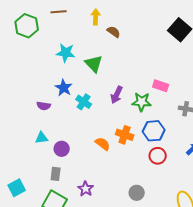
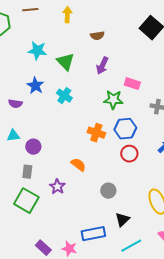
brown semicircle: (114, 32) -> (97, 36), moved, turned 136
purple arrow: (117, 95) -> (102, 66), moved
cyan cross: (84, 102) -> (64, 96), moved
orange semicircle: (103, 144) -> (78, 165), moved

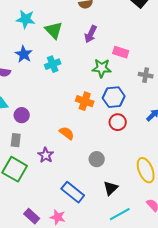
cyan cross: (64, 96) -> (53, 64), turned 35
blue rectangle: (93, 234) -> (73, 192), moved, turned 50

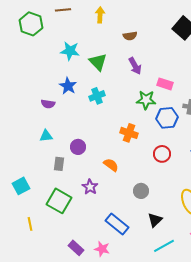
purple arrow: (91, 34) -> (135, 66), turned -54
blue hexagon: (114, 97) -> (167, 118), moved
purple circle: (22, 115) -> (78, 147), moved
gray rectangle: (16, 140) -> (59, 164), moved

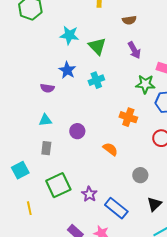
gray rectangle: (59, 164) -> (46, 148), moved
purple star: (90, 187) -> (89, 194), moved
green square: (59, 201) -> (58, 185), turned 35

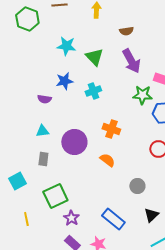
purple arrow: (134, 50) -> (131, 61), size x1.4
blue star: (67, 70) -> (64, 81), turned 30
orange cross: (128, 117) -> (111, 129), moved
purple circle: (77, 131) -> (74, 142), size x1.6
purple star: (89, 194) -> (71, 218), moved

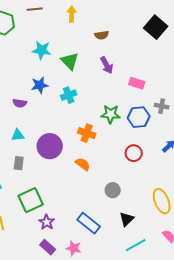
purple arrow: (131, 61) -> (107, 65), size x0.7
green star: (142, 95) -> (111, 114), moved

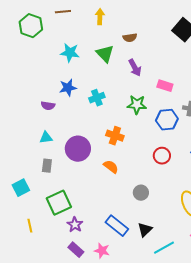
green triangle: (70, 61) -> (105, 54), moved
green star: (111, 114) -> (137, 105), moved
black triangle: (127, 219) -> (145, 230), moved

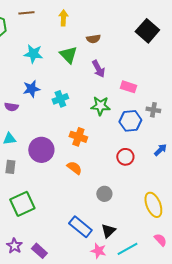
purple star: (75, 225) -> (14, 246), moved
pink star: (102, 251) -> (98, 251), moved

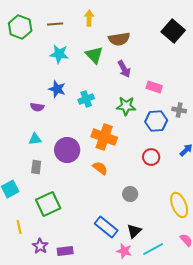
brown line: (26, 13) -> (55, 24), moved
brown semicircle: (93, 39) -> (119, 39), size x1.5
blue star: (31, 89) -> (57, 89), turned 30
orange cross: (78, 137) -> (104, 137), size x1.4
purple rectangle: (39, 251) -> (65, 251), turned -49

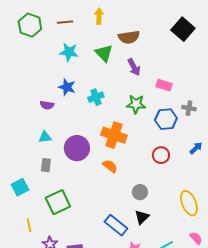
black triangle: (134, 231) -> (142, 217), moved

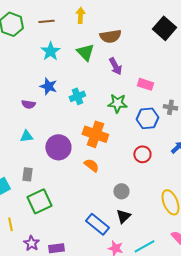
cyan star: (69, 52) -> (50, 51), turned 30
gray rectangle: (46, 165) -> (27, 174), moved

